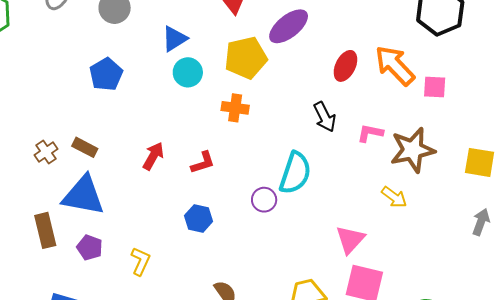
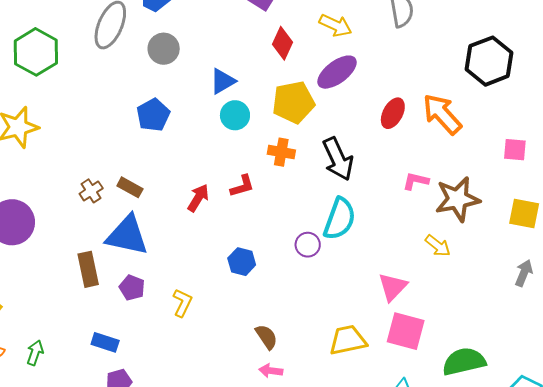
pink square: (435, 87) -> (515, 150), moved
black arrow: (325, 117) -> (338, 159), moved, size x1.4
red L-shape: (203, 163) -> (242, 186), moved

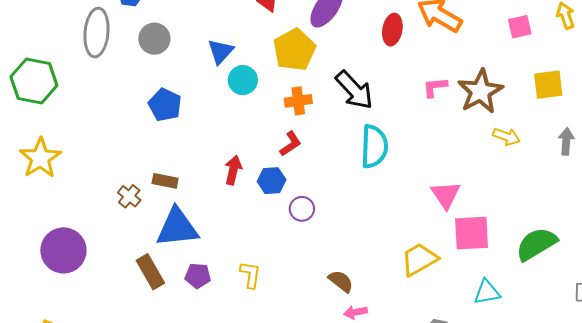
red L-shape: (242, 186) -> (291, 144), moved
purple circle: (308, 245) -> (302, 209), moved
yellow arrow: (438, 246) -> (506, 137), moved
blue hexagon: (242, 262) -> (272, 181), moved

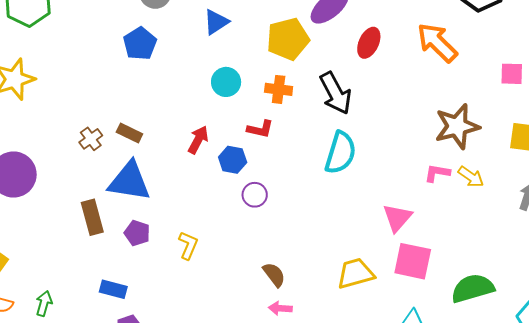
red ellipse: (392, 30) -> (369, 43), moved
cyan circle: (243, 80) -> (226, 82), moved
pink L-shape: (435, 87) -> (437, 173), moved
blue pentagon: (165, 105) -> (140, 44), moved
red L-shape: (291, 144) -> (260, 129), turned 32

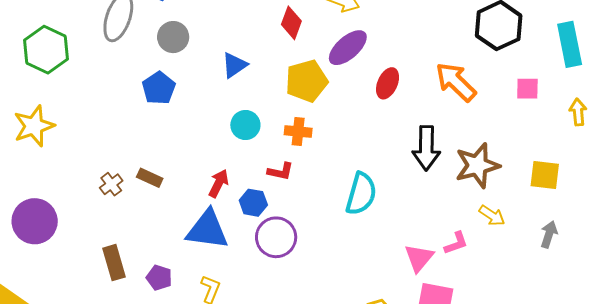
pink square: (512, 74) -> (527, 89), moved
black arrow: (335, 93) -> (426, 148), moved, turned 30
pink L-shape: (437, 173) -> (456, 243), moved, turned 152
blue triangle: (129, 181) -> (207, 230), moved
purple circle: (255, 195) -> (276, 237), size x1.6

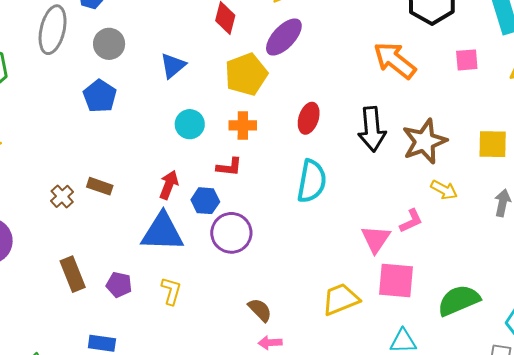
red ellipse: (388, 83) -> (309, 118), moved

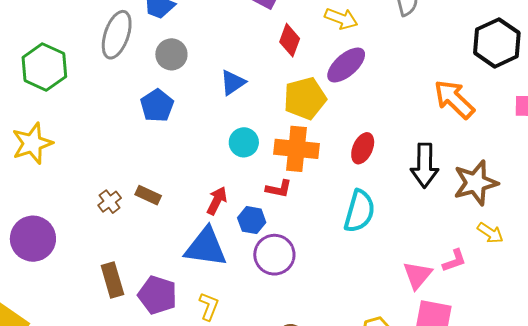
orange cross: (243, 125) -> (296, 149), size x1.6
purple pentagon: (119, 285) -> (157, 295), size x1.5

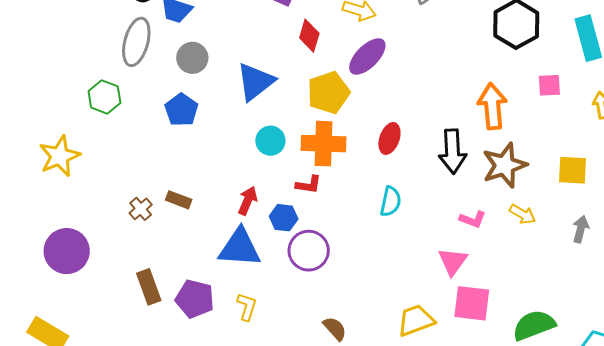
green hexagon: (44, 67) -> (104, 97), moved, size x0.7
blue triangle: (233, 83) -> (255, 82), size x1.5
orange arrow: (454, 99) -> (492, 106), moved, turned 45
cyan semicircle: (359, 211) -> (391, 201), size x0.7
pink L-shape: (454, 261) -> (473, 219), moved, turned 44

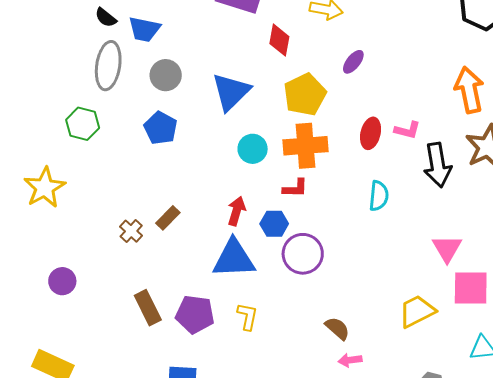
purple ellipse: (367, 57) -> (353, 62), moved, size x0.6
black arrow: (452, 151) -> (438, 165), moved
brown rectangle: (179, 200) -> (168, 218), turned -60
pink L-shape: (473, 219) -> (407, 130), moved
purple circle: (67, 251) -> (62, 281), size x0.6

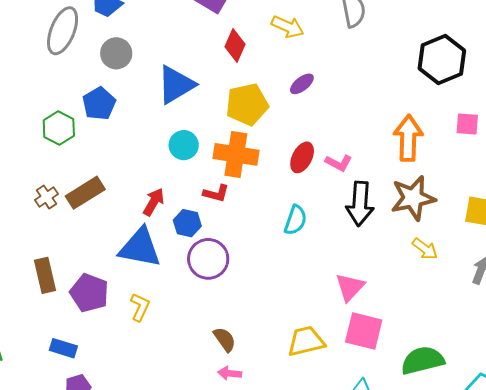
green hexagon: (83, 124) -> (59, 128), moved
brown rectangle: (168, 218) -> (85, 193), size x1.5

